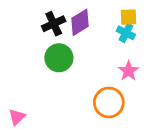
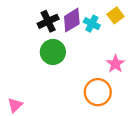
yellow square: (129, 17) -> (115, 15), turned -35
cyan cross: (126, 33) -> (92, 24), moved

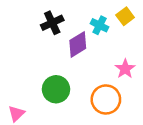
purple diamond: (72, 20) -> (78, 44), moved
green circle: (53, 52) -> (56, 89), moved

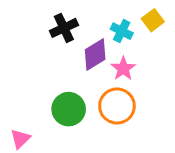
pink star: (125, 69) -> (123, 69), moved
orange circle: (106, 99) -> (117, 106), moved

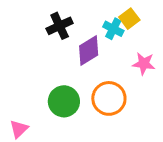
yellow square: (153, 20) -> (129, 19), moved
pink star: (123, 69) -> (144, 64), moved, turned -30

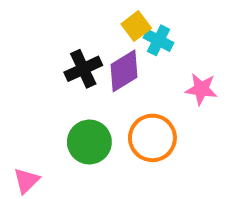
yellow square: (129, 19) -> (136, 26), moved
black cross: (60, 26) -> (83, 69), moved

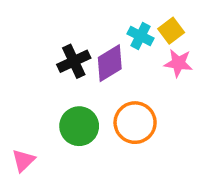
yellow square: (136, 26) -> (171, 31), moved
pink star: (201, 89) -> (178, 63), moved

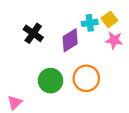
cyan cross: (140, 36) -> (90, 23), turned -35
black cross: (74, 61) -> (33, 33), moved, turned -30

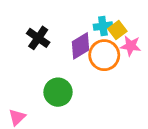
yellow square: (109, 19) -> (117, 30), moved
orange circle: (86, 78) -> (104, 55), moved

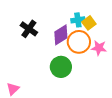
pink star: (131, 46) -> (99, 48), moved
green circle: (58, 92) -> (61, 67), moved

